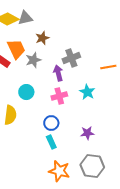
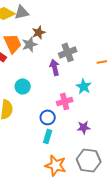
gray star: (33, 60) -> (30, 44), moved
pink cross: (59, 96) -> (65, 101), moved
cyan rectangle: (51, 142) -> (48, 136), turned 40

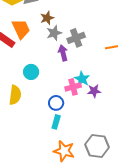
gray star: (30, 44) -> (54, 33), moved
cyan star: (84, 86) -> (82, 79), moved
purple star: (84, 127) -> (94, 91), moved

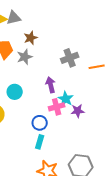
gray star: (54, 33) -> (25, 57), moved
gray cross: (76, 38) -> (70, 58), moved
purple arrow: (63, 53) -> (51, 85), moved

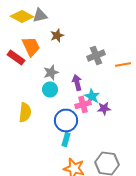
gray star: (25, 57) -> (51, 72), moved
cyan circle: (15, 92) -> (50, 89), moved
blue circle: (40, 123) -> (66, 120), size x1.5

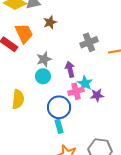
cyan rectangle: (66, 139) -> (59, 126), turned -32

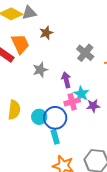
gray cross: (89, 42) -> (85, 53), turned -30
cyan circle: (43, 76) -> (39, 117), moved

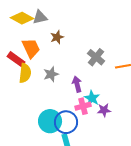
yellow semicircle: (14, 110) -> (25, 73), moved
cyan circle: (39, 117) -> (50, 121), size x1.5

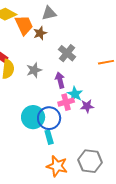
gray triangle: (40, 17) -> (49, 13), moved
orange trapezoid: (31, 48) -> (24, 25), moved
gray cross: (96, 57) -> (67, 53), moved

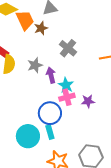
purple arrow: (60, 80) -> (51, 75), moved
cyan star: (75, 94) -> (66, 85), moved
cyan circle: (33, 117) -> (28, 136), moved

